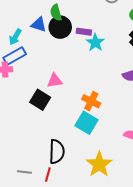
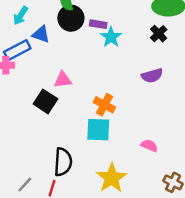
blue triangle: (39, 24) -> (41, 34), moved
cyan arrow: (15, 37) -> (21, 16), moved
cyan square: (86, 123) -> (98, 130), turned -30
gray line: (24, 172) -> (25, 185), turned -56

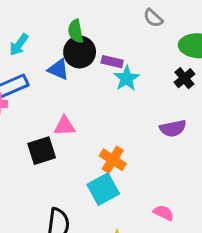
blue triangle: (41, 34) -> (58, 69), moved
black square: (45, 101) -> (42, 151), turned 35
cyan square: (98, 130) -> (103, 189), turned -35

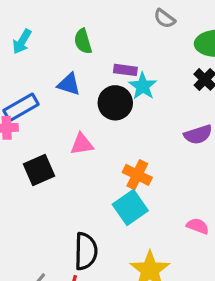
cyan arrow: (19, 45) -> (22, 42), moved
black circle: (80, 52) -> (115, 103), moved
black square: (42, 151) -> (39, 170), moved

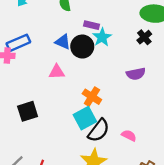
blue triangle: (69, 84) -> (63, 42), moved
black square: (39, 170) -> (28, 111), moved
black semicircle: (86, 251) -> (99, 130), moved, turned 30

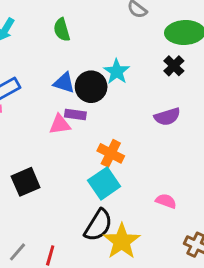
purple rectangle: (91, 25) -> (75, 115), moved
black semicircle: (99, 130) -> (98, 225), moved

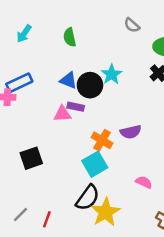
purple semicircle: (167, 117) -> (131, 132), moved

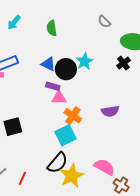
pink triangle: (62, 114) -> (59, 98), moved
purple semicircle: (131, 132) -> (110, 111), moved
pink semicircle: (144, 182) -> (104, 167), moved, size x1.5

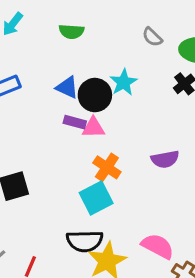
gray semicircle: (104, 22) -> (152, 37), moved
green semicircle: (52, 28) -> (71, 32), turned -77
pink triangle: (59, 98) -> (93, 128), moved
black semicircle: (58, 163) -> (85, 241), turned 50

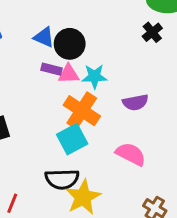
cyan star: (124, 82) -> (94, 76), moved, turned 30
orange cross: (107, 167) -> (82, 111), size x1.4
pink semicircle: (158, 246) -> (131, 154), moved

